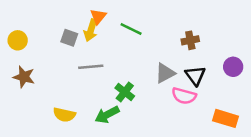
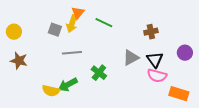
pink semicircle: (184, 96) -> (157, 76), moved
green arrow: (107, 115) -> (68, 85), moved

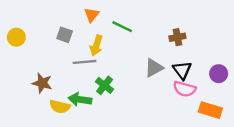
yellow arrow: (72, 24) -> (96, 45), moved
purple circle: (185, 53) -> (219, 74), moved
brown star: (19, 61) -> (42, 83), moved
green cross: (99, 73) -> (105, 85), moved
green arrow: (68, 85) -> (80, 100), turned 36

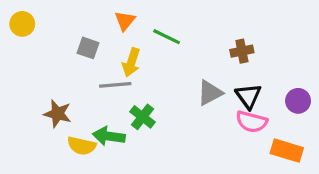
yellow circle: (16, 37) -> (22, 24), moved

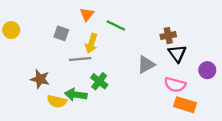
yellow circle: (22, 24) -> (11, 30), moved
black triangle: (248, 96) -> (177, 53), moved
orange rectangle: (287, 151) -> (185, 105), moved

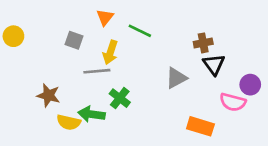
pink semicircle: (175, 85) -> (233, 102), moved
orange rectangle: (185, 105) -> (200, 126), moved

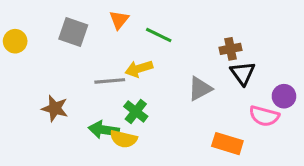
gray square: (74, 40) -> (73, 32), moved, size x1.4
yellow arrow: (110, 52) -> (139, 69), moved, turned 55
yellow semicircle: (69, 122) -> (124, 139), moved

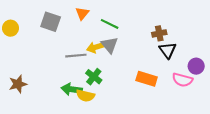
gray triangle: (200, 89) -> (110, 45), moved, turned -42
brown star: (55, 108) -> (18, 84), moved, turned -30
orange rectangle: (227, 144) -> (147, 79), moved

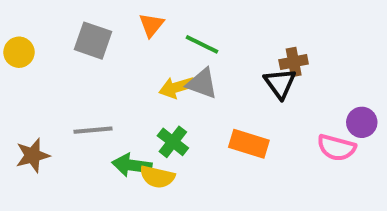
gray triangle: (110, 45) -> (202, 83), turned -30
black triangle: (168, 50) -> (280, 83), moved
gray line: (76, 56) -> (93, 130), moved
orange rectangle: (147, 79) -> (249, 144), moved

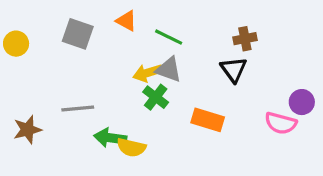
orange triangle: (151, 25) -> (126, 21), turned -40
brown cross: (294, 62) -> (245, 39), moved
green cross: (173, 142) -> (156, 97), moved

